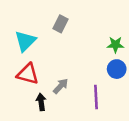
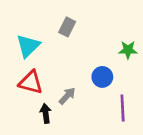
blue circle: (117, 69) -> (102, 77), moved
purple line: (96, 97) -> (123, 108), moved

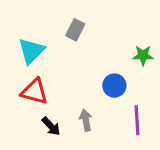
gray arrow: (67, 96) -> (86, 120), moved, turned -54
black arrow: (46, 113) -> (51, 126), turned 144

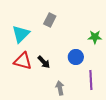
gray arrow: (86, 120) -> (60, 88), moved
black arrow: (51, 126) -> (44, 62), moved

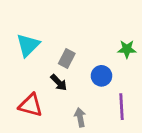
gray rectangle: (50, 20) -> (67, 58), moved
red triangle: (23, 61) -> (31, 105), moved

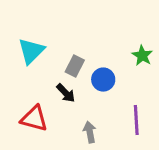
green star: (127, 49) -> (142, 55), turned 30
blue circle: (101, 76) -> (103, 80), moved

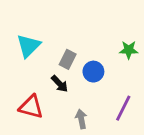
green star: (142, 55) -> (129, 50), turned -30
purple line: (136, 120) -> (123, 108), turned 30

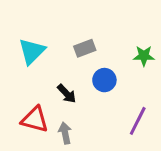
gray rectangle: (68, 59) -> (85, 48), moved, turned 42
gray arrow: (81, 119) -> (65, 133), moved

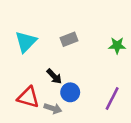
blue circle: (104, 80) -> (70, 92), moved
gray arrow: (65, 133) -> (53, 108), turned 119

